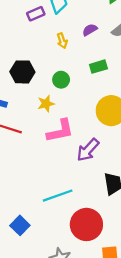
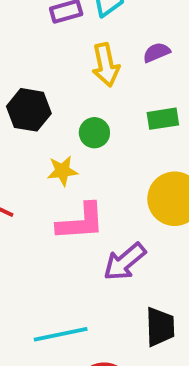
yellow arrow: (62, 41) -> (106, 65), size x1.5

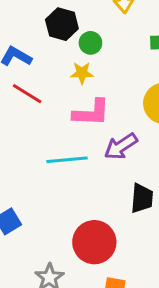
green circle: (94, 133) -> (90, 43), moved
cyan line: (61, 334) -> (67, 160), moved

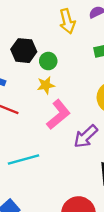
pink L-shape: (91, 113) -> (58, 115), turned -32
cyan line: (67, 160) -> (24, 159), moved

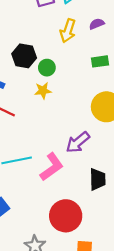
yellow arrow: (67, 21) -> (68, 31), turned 30
pink L-shape: (58, 115) -> (52, 167), moved

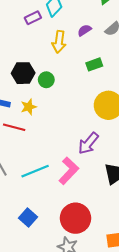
yellow star: (43, 91) -> (29, 107), moved
red circle: (66, 216) -> (75, 218), moved

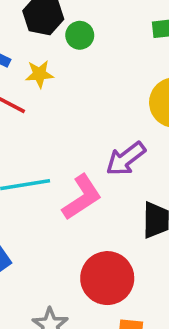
red circle: (75, 218) -> (107, 278), moved

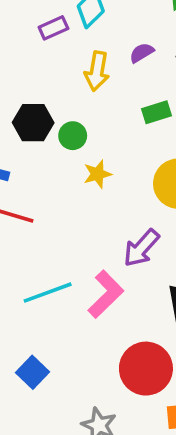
yellow star: (39, 74) -> (97, 174), moved

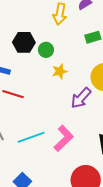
purple arrow: (141, 248) -> (81, 98), moved

